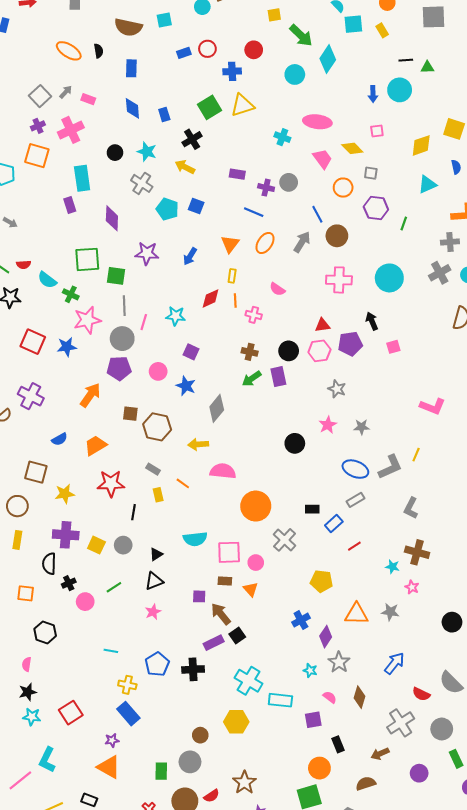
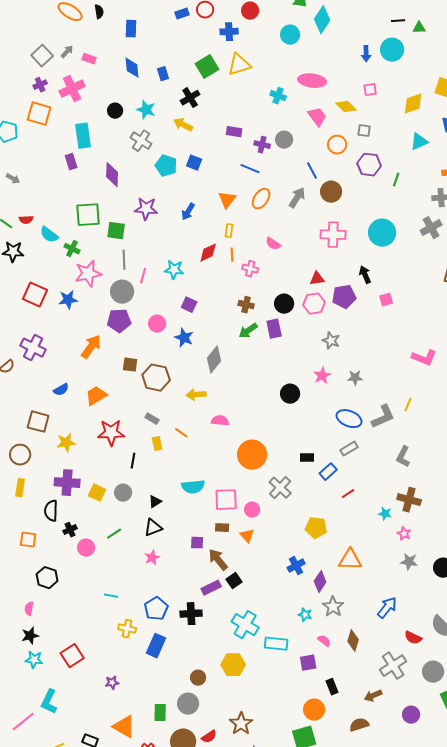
pink semicircle: (223, 471) -> (220, 421), size x0.7
gray star: (390, 612) -> (409, 562), moved
blue rectangle: (128, 714) -> (156, 646), moved, turned 65
orange triangle: (109, 767) -> (124, 727), moved

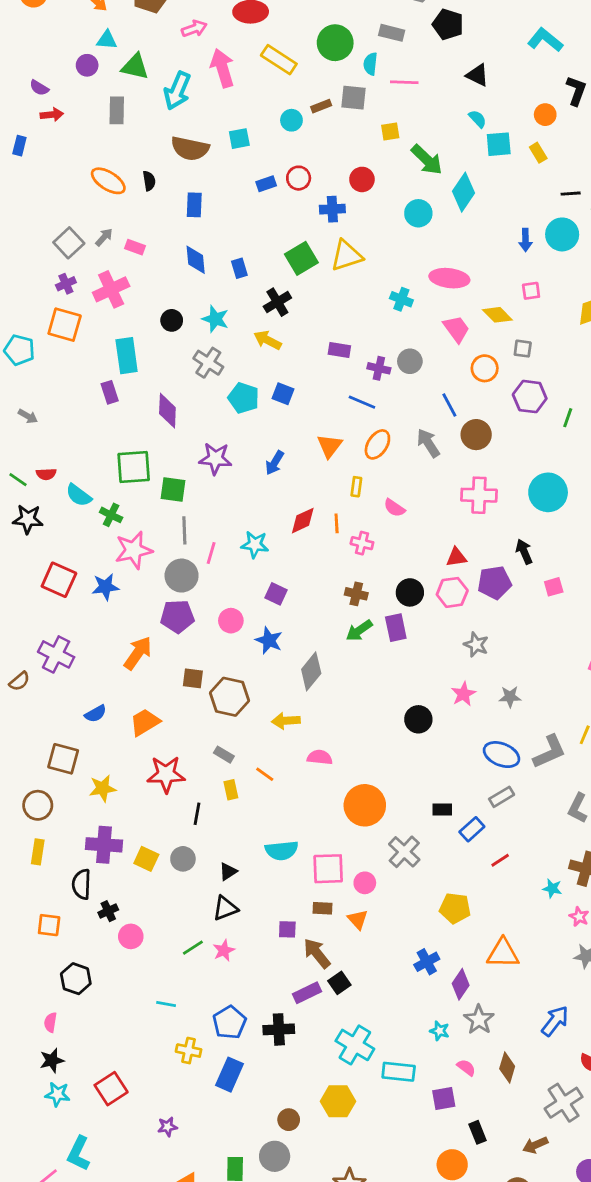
gray arrow: (297, 198) -> (428, 443), turned -65
yellow rectangle: (229, 231) -> (356, 487), moved
green line: (114, 534) -> (193, 948), moved

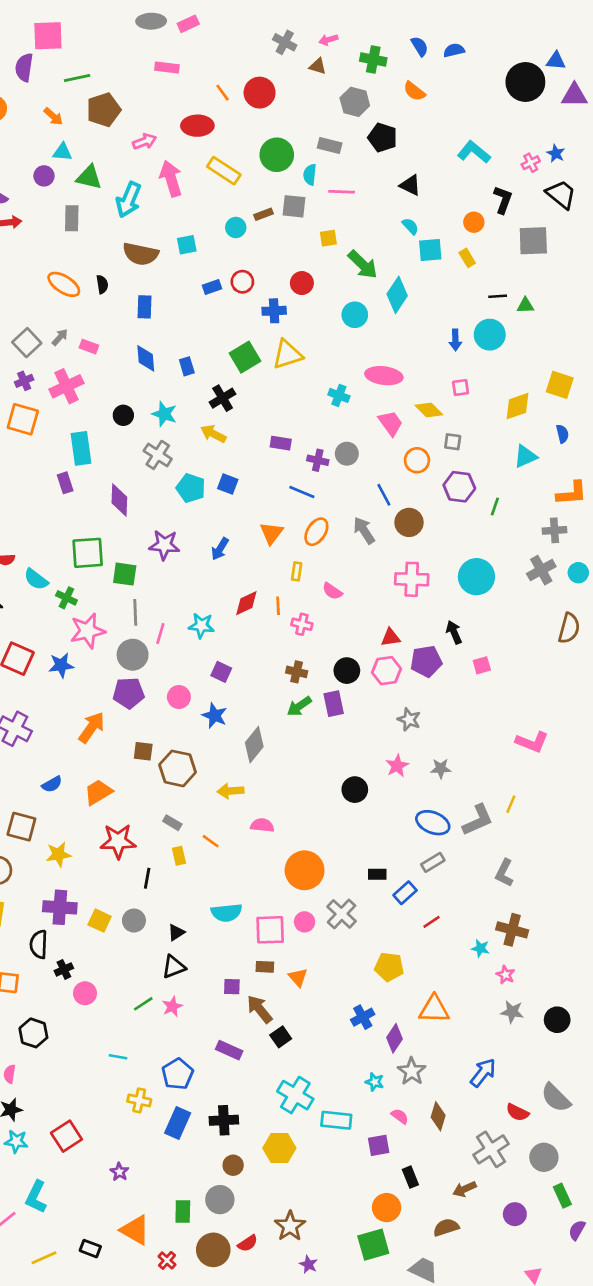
pink circle: (365, 883) -> (305, 922), moved
purple rectangle: (307, 993) -> (229, 1050), moved, turned 50
black cross: (279, 1029) -> (224, 1120), moved
purple star: (167, 1127) -> (119, 1172), turned -30

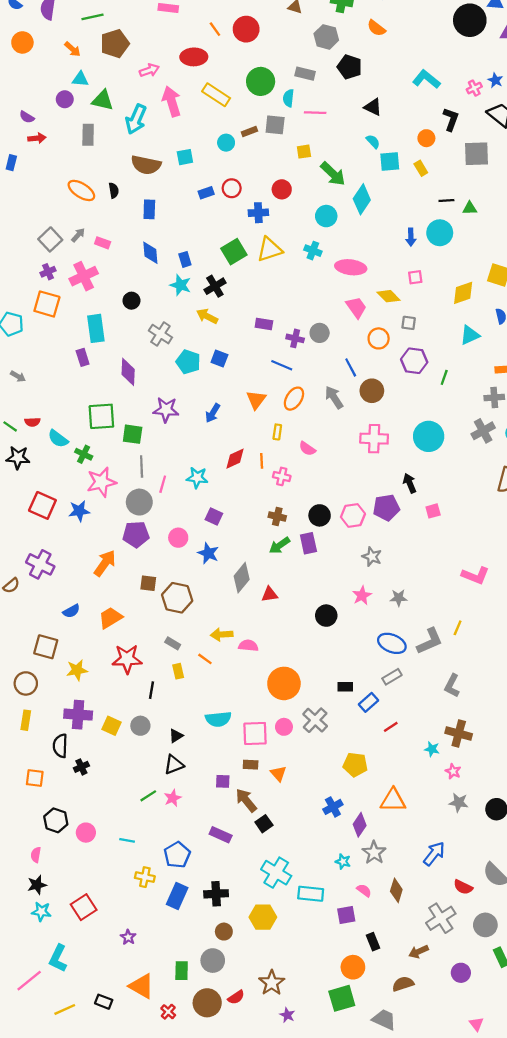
cyan cross: (339, 395) -> (313, 251), moved
cyan star: (164, 414) -> (180, 285), moved
red triangle: (390, 637) -> (269, 594), moved
yellow arrow: (230, 791) -> (222, 634), moved
pink circle: (85, 993) -> (86, 833), moved

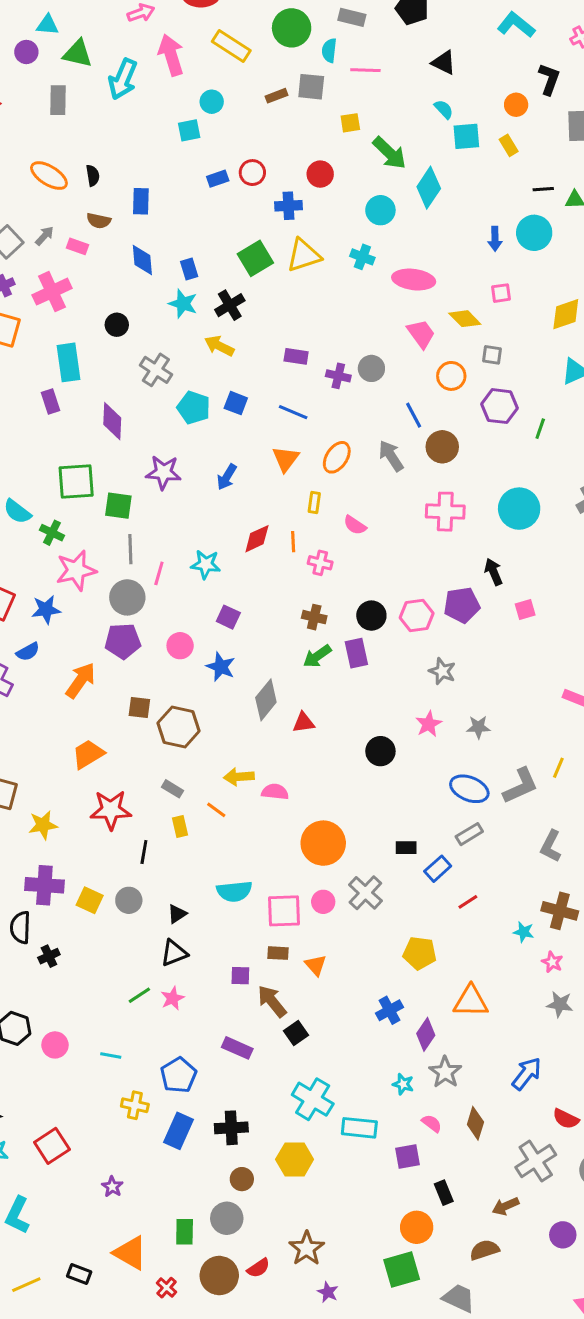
cyan circle: (226, 143) -> (212, 102), moved
brown semicircle: (146, 165) -> (99, 221), moved, size x0.6
blue line: (282, 365) -> (293, 412), moved
blue semicircle: (71, 611) -> (28, 652), moved

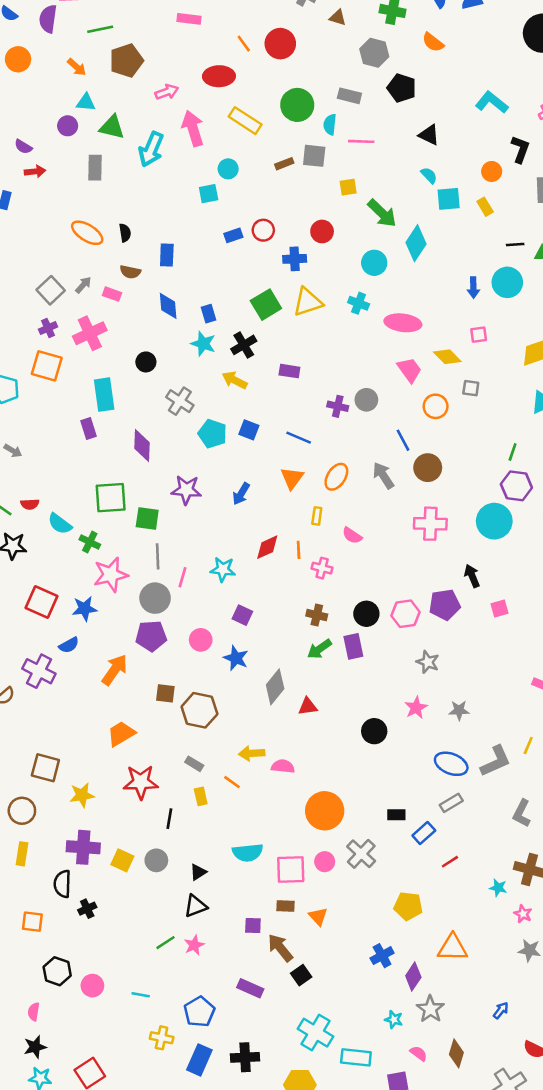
purple rectangle: (296, 356) -> (289, 371), moved
purple hexagon: (500, 406) -> (516, 486), moved
blue arrow: (527, 1074) -> (501, 1010), size x0.6

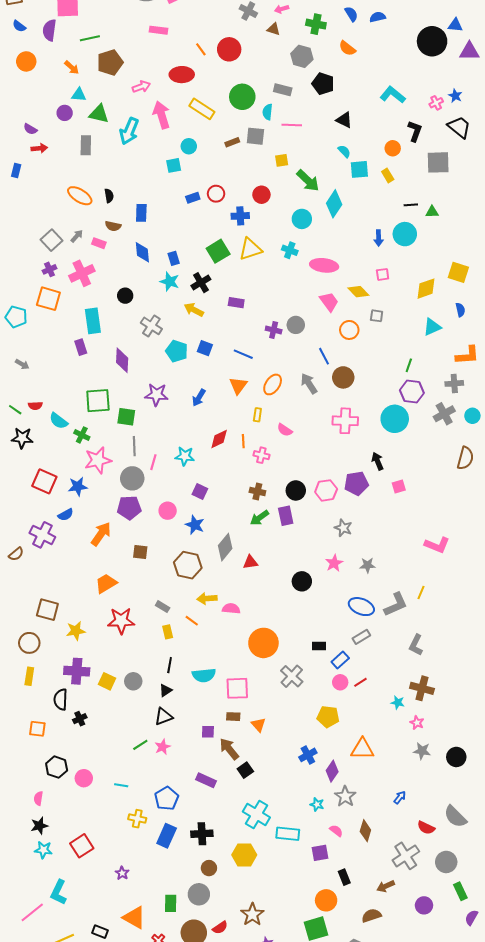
brown hexagon: (199, 710) -> (188, 565), moved
black line: (169, 819) -> (170, 665), moved
pink circle: (325, 862) -> (340, 682), moved

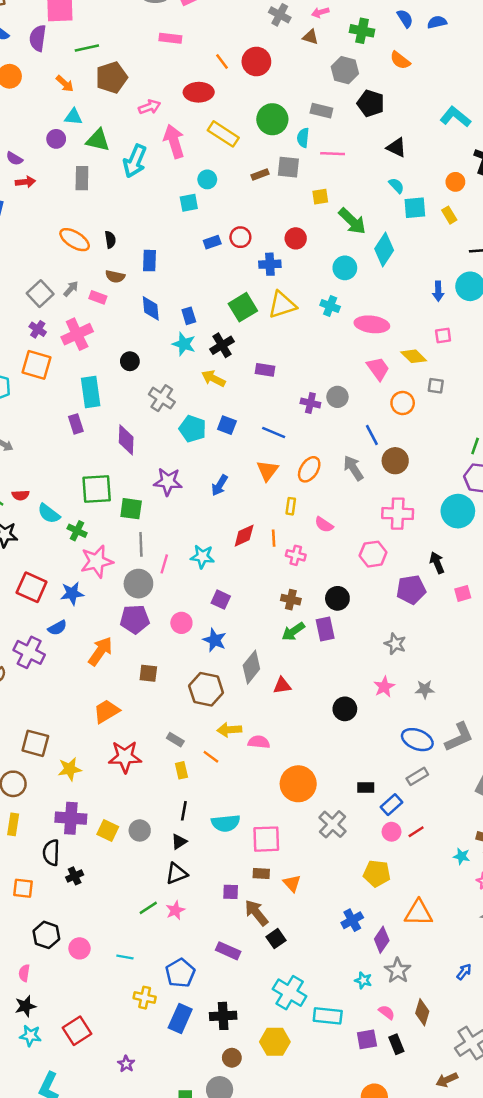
purple cross: (49, 269) -> (38, 329), turned -32
pink hexagon: (326, 490) -> (373, 554), moved
black rectangle: (344, 877) -> (396, 1044), moved

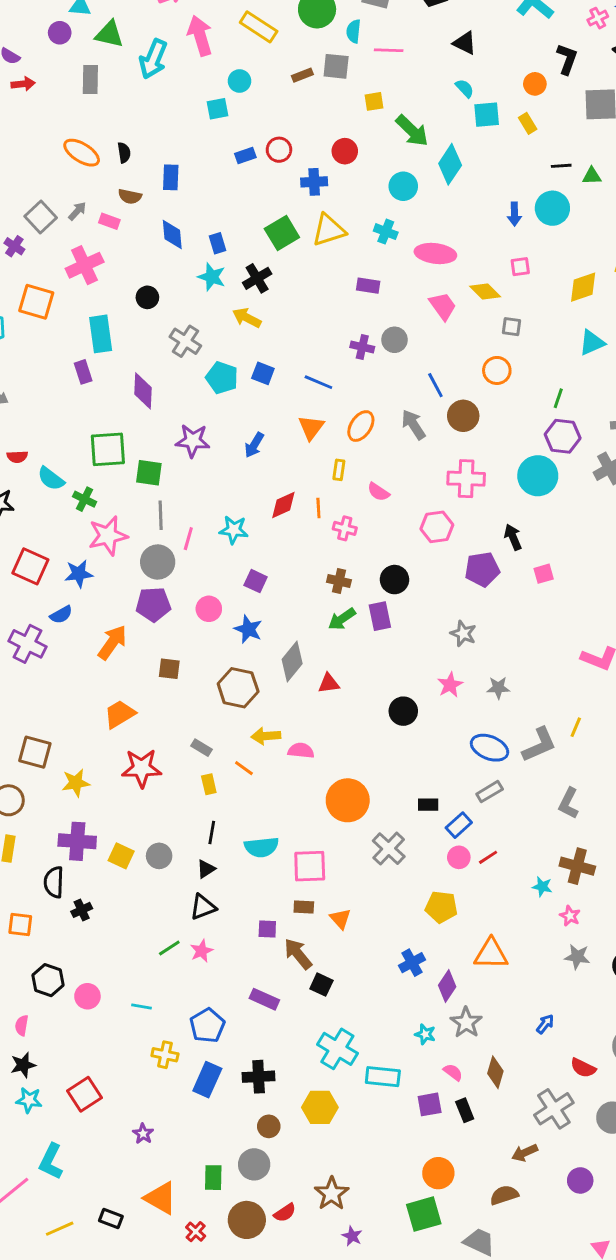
purple cross: (38, 329) -> (14, 246), moved
purple rectangle: (265, 370) -> (368, 286), moved
orange circle: (403, 403) -> (497, 370), moved
black square: (276, 939) -> (321, 985), turned -30

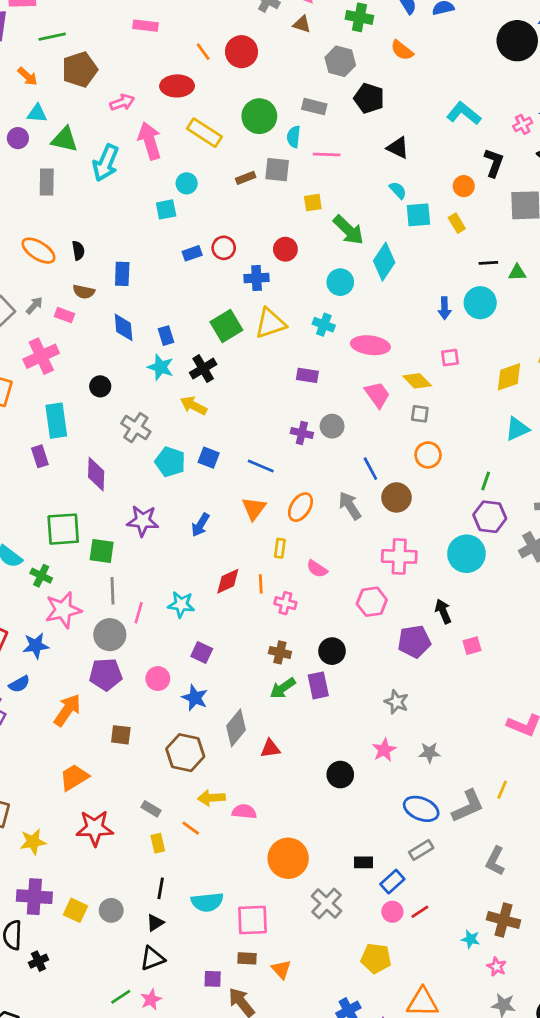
gray square: (511, 327) -> (420, 414), moved

